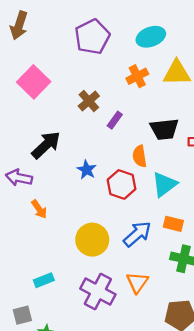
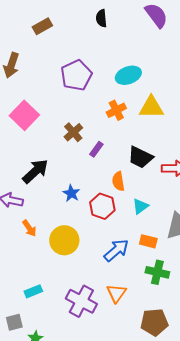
black trapezoid: (164, 129) -> (140, 157), turned 32
cyan triangle: (164, 184) -> (140, 206), size x0.7
yellow circle: (92, 240) -> (64, 240), moved

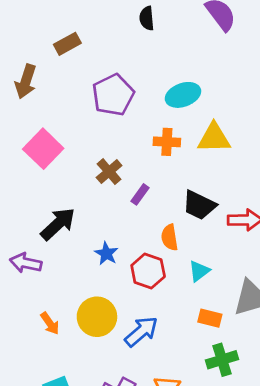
brown rectangle: (42, 26) -> (67, 44), moved
orange cross: (116, 110) -> (167, 142), turned 30
orange arrow: (29, 228) -> (50, 323), moved
blue arrow: (116, 250) -> (141, 332), moved
green cross: (157, 272) -> (222, 360), turned -30

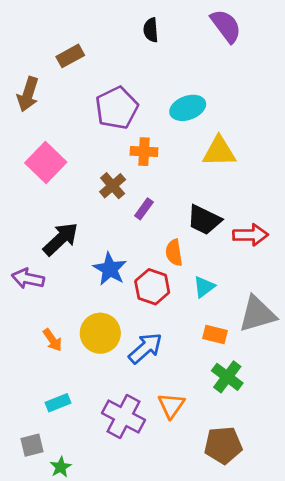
orange cross: (167, 142) -> (144, 152), moved
blue star: (106, 254) -> (110, 269), size x1.4
green cross: (222, 360) -> (227, 377), turned -36

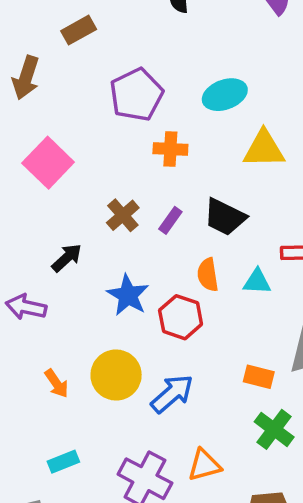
brown cross: (113, 186) -> (123, 215), moved
black trapezoid: (204, 220) -> (225, 217), moved
black arrow: (61, 239) -> (67, 258), size x0.7
cyan triangle: (204, 287) -> (257, 282), moved, turned 40
orange triangle: (171, 406) -> (204, 465), turned 40

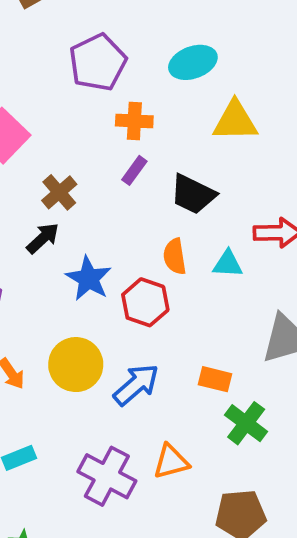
brown cross: (123, 215) -> (59, 192), moved
purple rectangle: (170, 220) -> (134, 170), moved
black arrow: (67, 258) -> (43, 238), moved
orange rectangle: (259, 377) -> (215, 379), moved

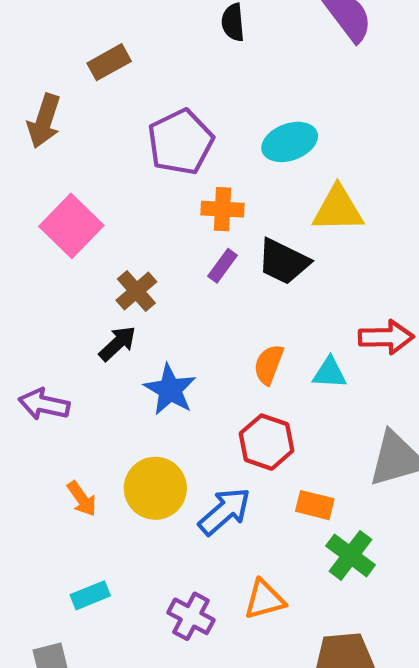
black trapezoid: (193, 194) -> (283, 262), moved
orange semicircle: (175, 256) -> (269, 364), turned 30
red hexagon: (145, 302) -> (267, 442), moved
purple cross: (107, 476) -> (191, 616), size x0.7

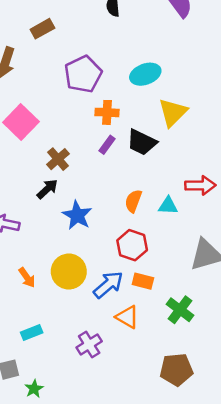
yellow triangle: (338, 209) -> (173, 112), turned -44
orange rectangle: (315, 505) -> (143, 281), moved
orange triangle: (264, 599) -> (127, 317), moved, turned 45
purple cross: (191, 616) -> (89, 344), turned 30

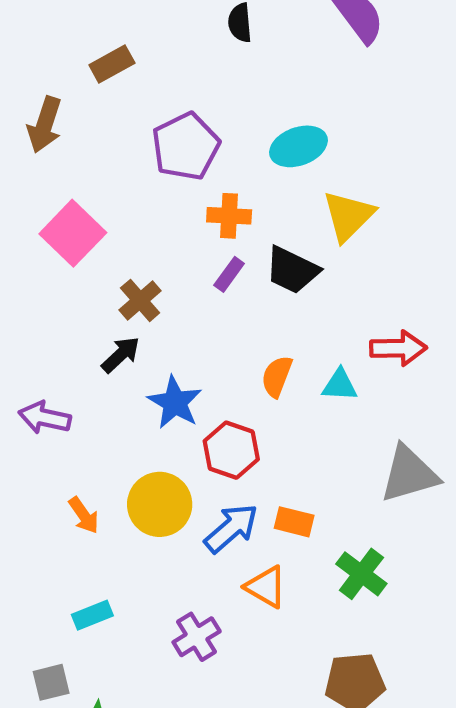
red hexagon: (132, 245) -> (231, 450), moved

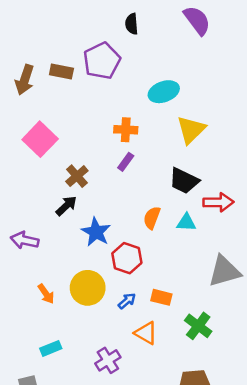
brown rectangle: (112, 64) -> (61, 71), moved, turned 40
purple pentagon: (186, 146) -> (102, 61), moved
black trapezoid: (292, 270) -> (184, 181), moved
blue arrow: (231, 528) -> (127, 301), size x0.6

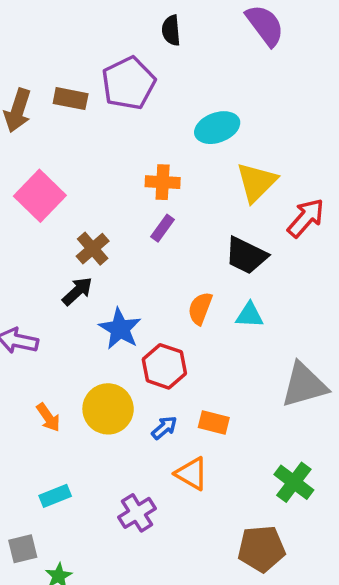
red arrow: (218, 202) -> (306, 218), moved, turned -48
green cross: (198, 326) -> (294, 482), moved

